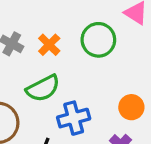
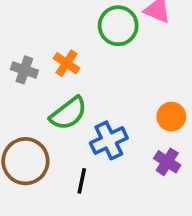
green circle: (98, 40) -> (118, 26), moved

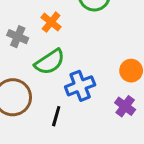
gray cross: (24, 70) -> (18, 37), moved

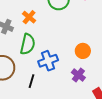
green semicircle: (50, 62) -> (28, 44), turned -45

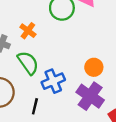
green semicircle: (28, 44) -> (28, 63), turned -45
purple cross: (78, 75) -> (90, 96), size x1.6

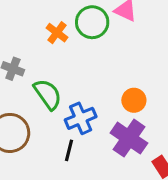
orange cross: (28, 31) -> (57, 33), moved
black line: (35, 106) -> (69, 150), moved

